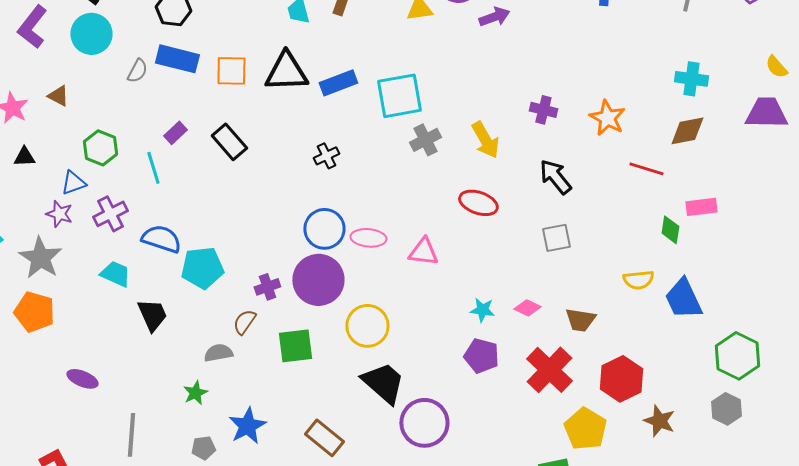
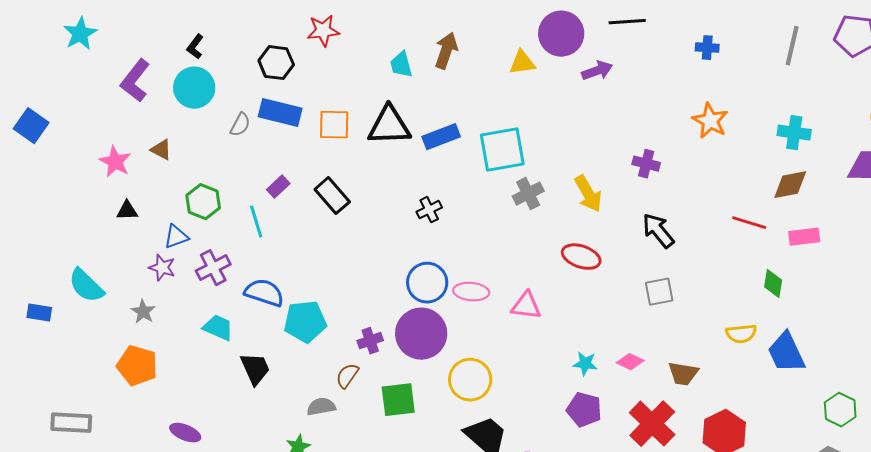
orange star: (607, 118) -> (710, 121), moved
pink rectangle: (701, 207) -> (804, 237), moved
gray star: (40, 258) -> (143, 312), size x0.6
green hexagon: (737, 356) -> (840, 410), size x0.7

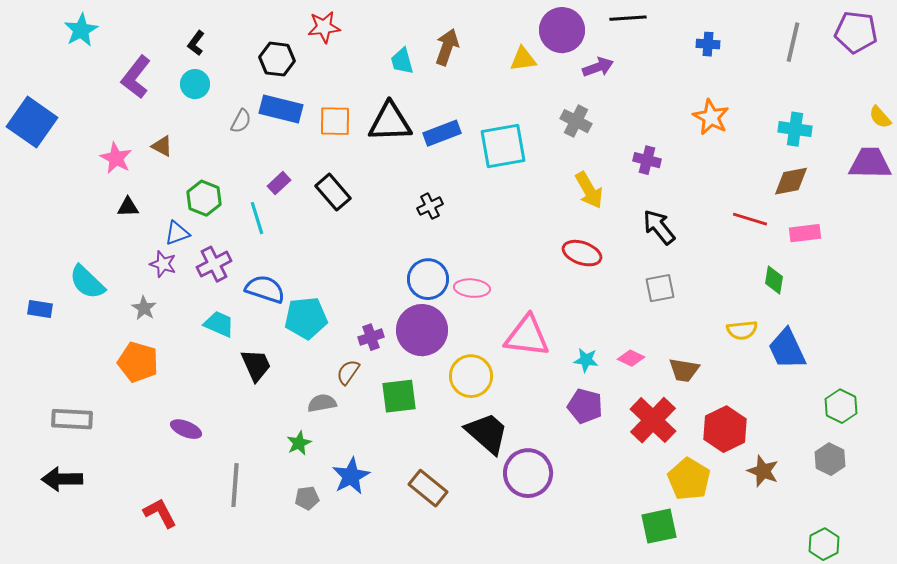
cyan circle: (194, 88) -> (195, 84), size x0.7
blue square: (31, 126) -> (32, 122), size x1.4
gray cross: (528, 194) -> (576, 121), moved, turned -36
pink triangle: (526, 306) -> (527, 336), moved, size x1.5

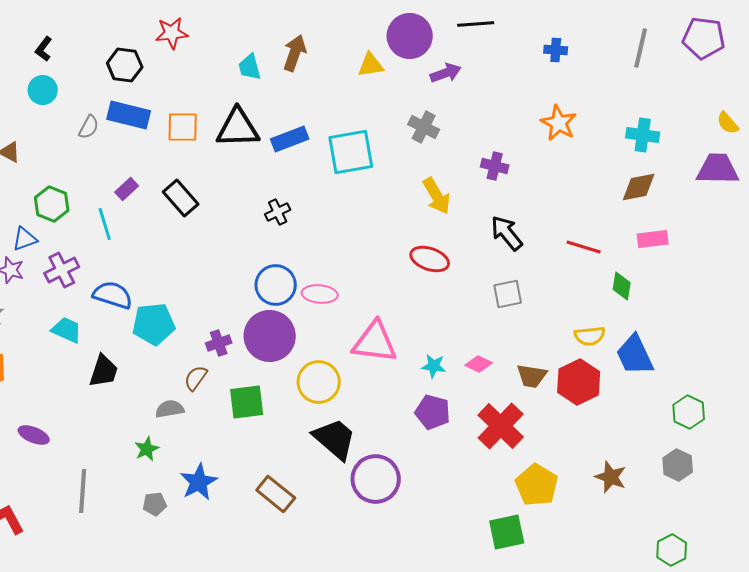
red line: (750, 219) -> (584, 247), moved
black trapezoid: (256, 365) -> (104, 371), turned 42
red hexagon: (725, 429) -> (579, 382), moved

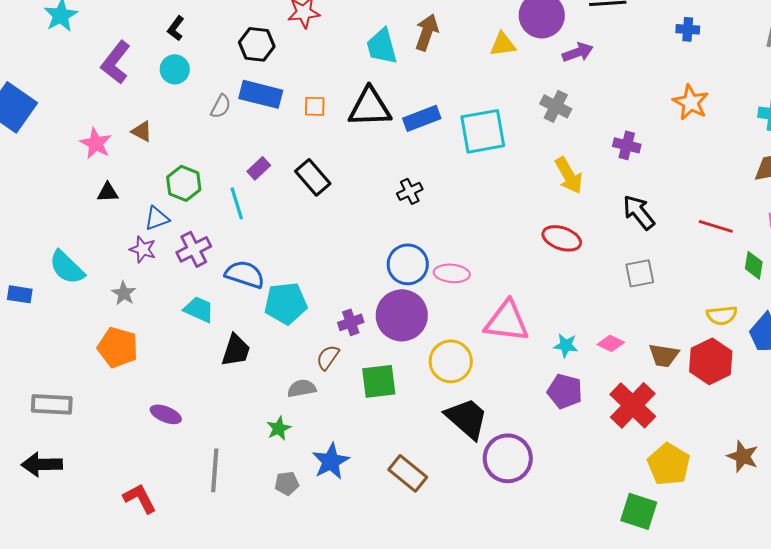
cyan trapezoid: (250, 67) -> (382, 46), size x1.4
orange square: (183, 127) -> (315, 106), size x0.7
green square: (507, 532) -> (639, 511), turned 30

